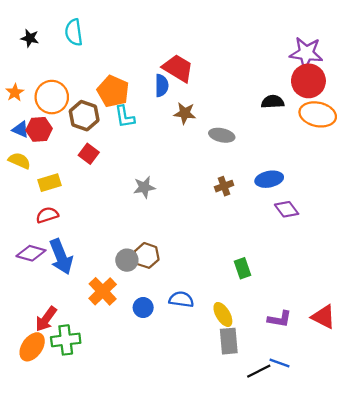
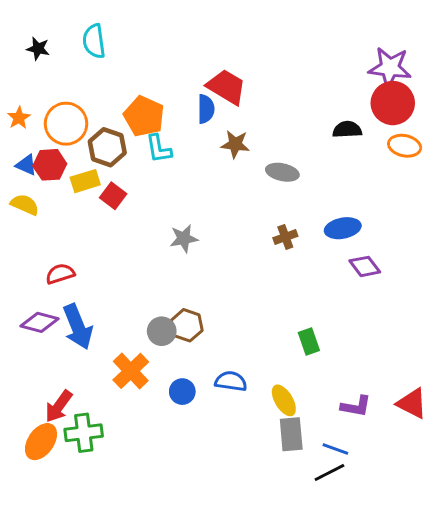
orange ellipse: (318, 114) -> (405, 146), size x0.7
yellow rectangle: (49, 183) -> (85, 181), moved
blue line: (280, 363) -> (335, 449), moved

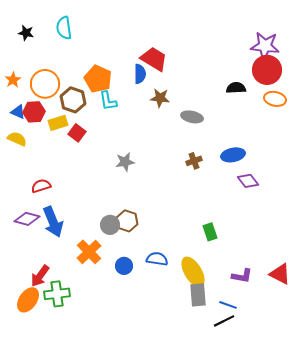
yellow ellipse: (284, 400) -> (193, 272), size x1.4

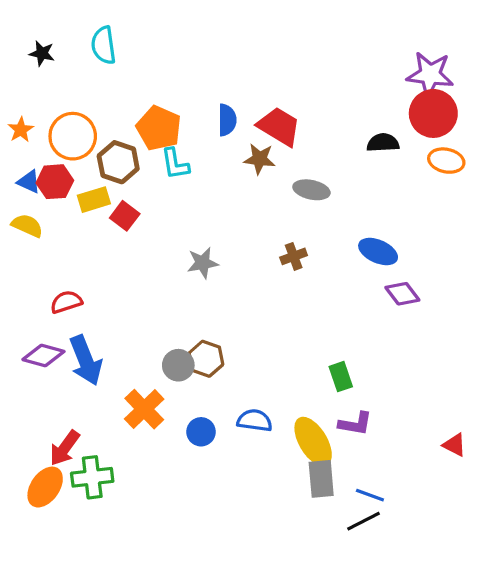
red trapezoid: (154, 59) -> (279, 126), moved
blue ellipse: (233, 155) -> (378, 252), turned 35
brown cross: (194, 161) -> (294, 256), moved
red triangle: (280, 274) -> (454, 445), size x0.7
purple L-shape: (242, 276) -> (355, 424), moved

